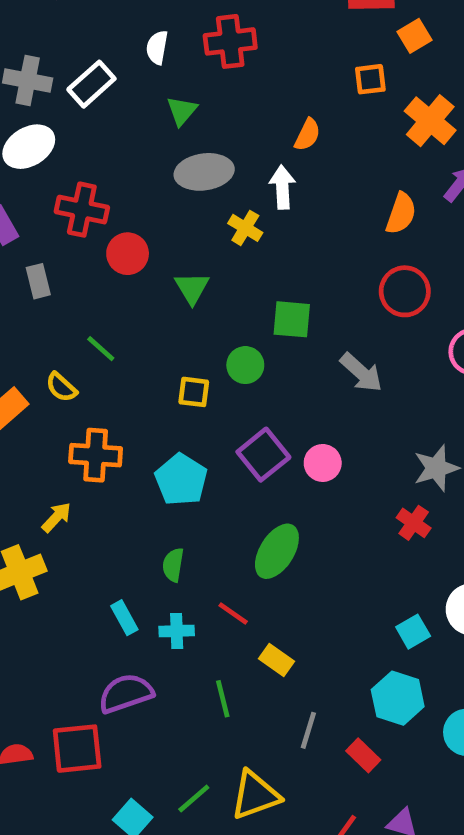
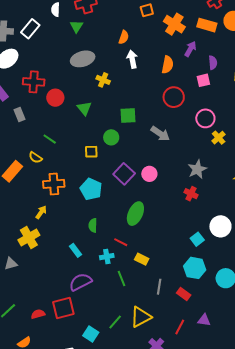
green triangle: (182, 111) -> (76, 26), moved
white arrow: (282, 187) -> (132, 59), moved
cyan cross: (177, 631) -> (107, 257), moved

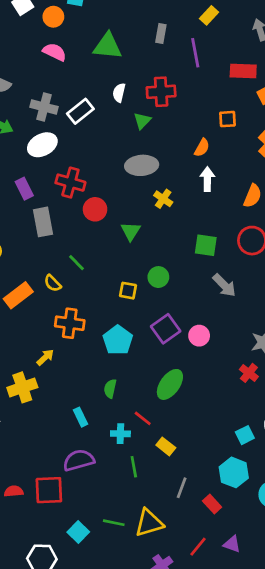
orange square: (147, 10) -> (228, 119), moved
gray rectangle: (20, 114) -> (43, 222), size x1.5
green square: (128, 115) -> (206, 245), moved
green line: (115, 322) -> (114, 523), turned 49

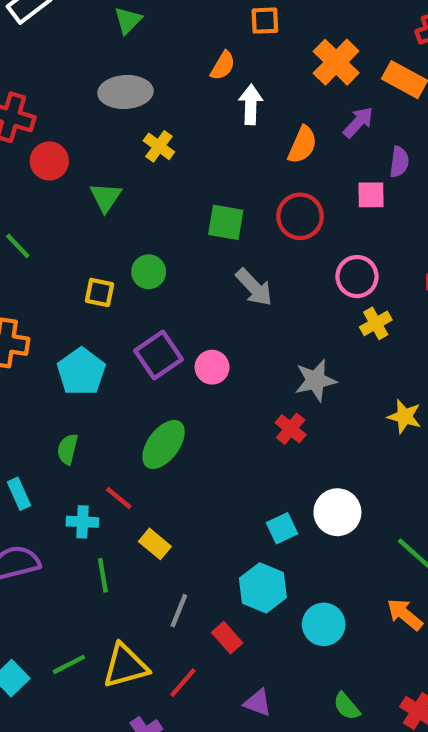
white arrow: (207, 179) -> (251, 104), moved
green line: (114, 523) -> (69, 664), turned -40
red line: (198, 547) -> (183, 683), moved

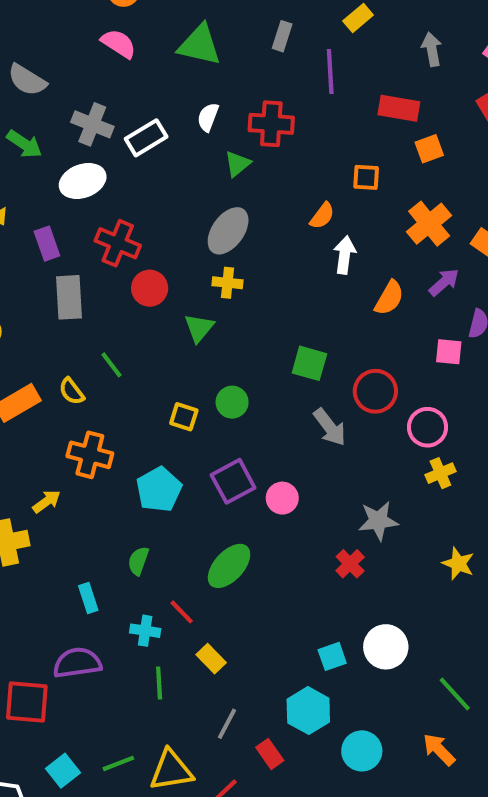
gray ellipse: (125, 92) -> (228, 231), turned -57
yellow cross: (159, 146) -> (228, 283), moved, turned -36
red circle: (300, 216) -> (375, 391), moved

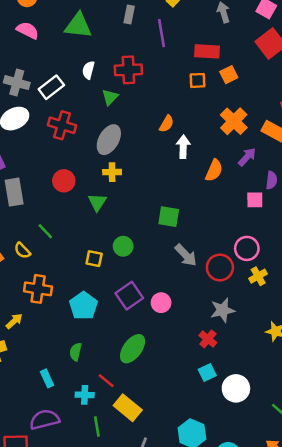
orange square: (366, 177) -> (197, 80), moved
red cross: (118, 243) -> (62, 125), moved
red circle: (375, 391) -> (220, 267), moved
cyan square: (332, 656) -> (207, 372), moved
yellow rectangle: (211, 659) -> (128, 408), size x1.5

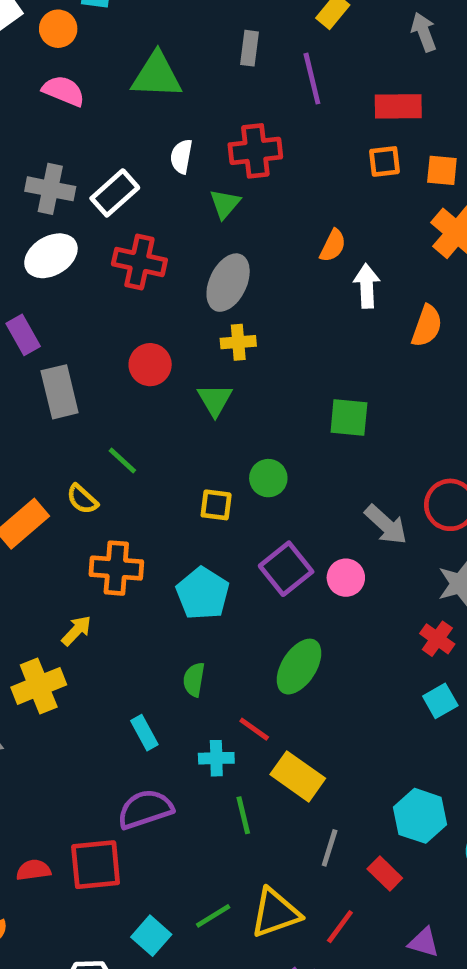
orange square: (229, 75) -> (442, 170), moved, turned 36
gray arrow: (186, 255) -> (386, 525), moved

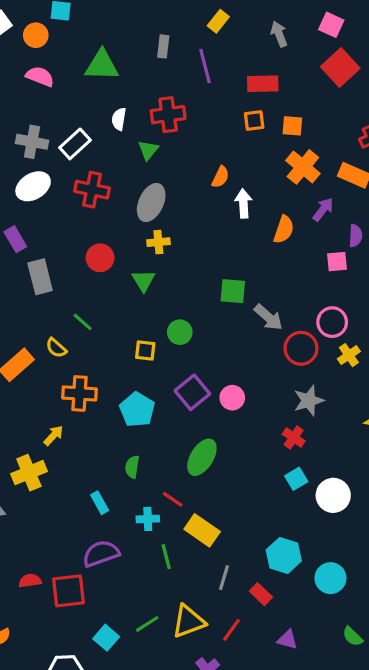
gray arrow: (386, 525) -> (268, 317), moved
red semicircle: (34, 870) -> (30, 581), moved

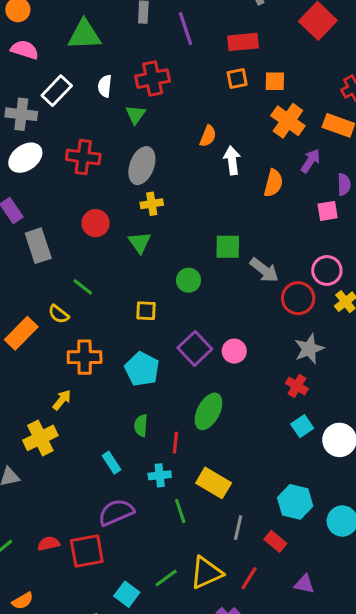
white rectangle: (75, 144) -> (57, 91), moved
green circle: (180, 332) -> (189, 280), moved
red line: (173, 499) -> (175, 443), moved, turned 65

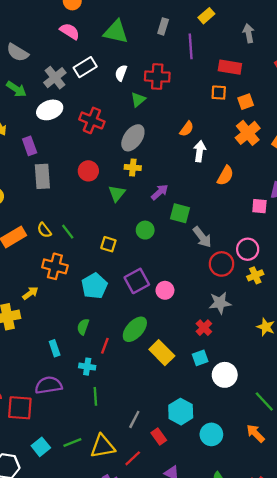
orange square: (275, 81) -> (246, 102), turned -35
gray cross: (21, 114) -> (55, 78), turned 30
purple arrow: (310, 161) -> (160, 192), moved
green line: (83, 287) -> (68, 232), moved
yellow rectangle: (214, 483) -> (162, 353), moved

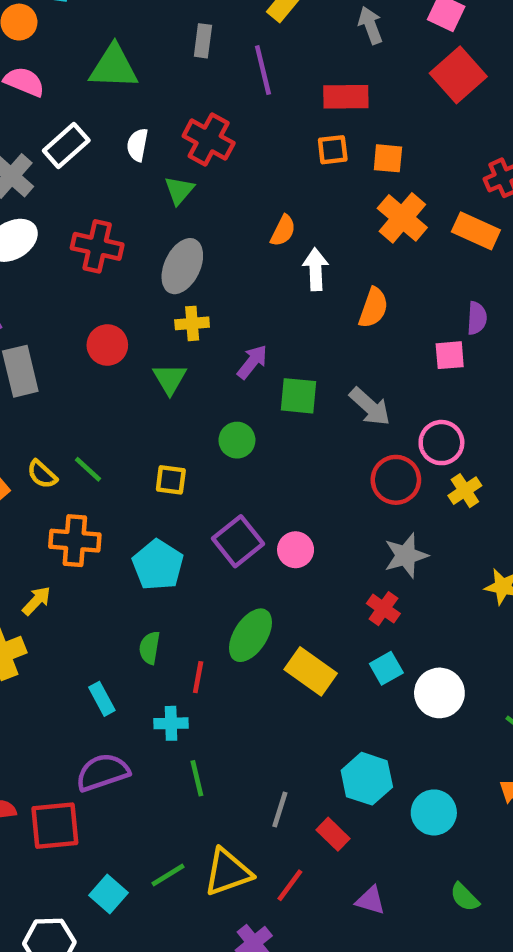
red cross: (157, 77) -> (209, 140), turned 35
orange square: (246, 102) -> (388, 158), turned 35
gray arrow: (202, 237) -> (370, 407), moved

